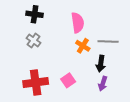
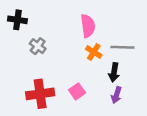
black cross: (35, 14) -> (17, 20), moved

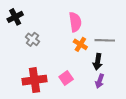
black cross: (17, 20) -> (15, 17), turned -35

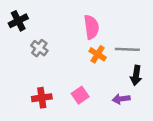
black arrow: (98, 62) -> (136, 75), moved
red cross: (35, 80) -> (42, 98), size x0.7
purple arrow: (100, 81) -> (121, 99), turned 64

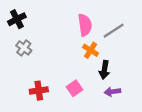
gray cross: (39, 48) -> (24, 48), moved
gray line: (127, 49) -> (114, 31), moved, turned -35
black arrow: (136, 75) -> (104, 70), moved

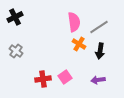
gray cross: (24, 48) -> (16, 51), moved
black arrow: (104, 70) -> (100, 51), moved
red cross: (39, 91) -> (43, 79), moved

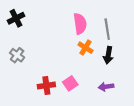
gray line: (99, 27) -> (107, 29), turned -66

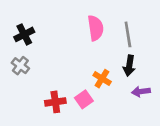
black cross: (16, 18) -> (24, 34), moved
orange cross: (85, 48) -> (102, 79), moved
purple arrow: (106, 87) -> (141, 92), moved

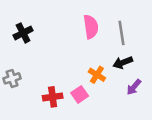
gray cross: (20, 66) -> (12, 78), moved, turned 35
black arrow: (129, 66) -> (123, 62), turned 60
purple arrow: (141, 92) -> (134, 87), turned -42

